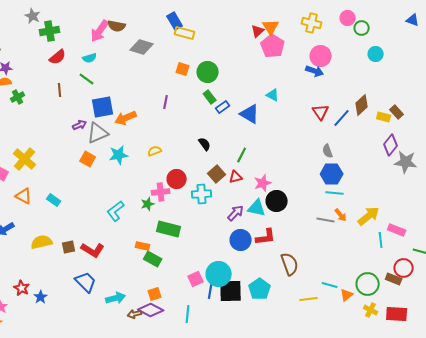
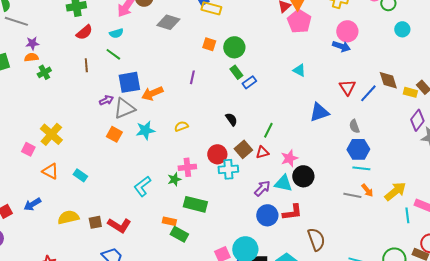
brown diamond: (362, 105) -> (388, 80), turned -65
blue triangle: (250, 114) -> (319, 112), moved, turned -50
red circle: (177, 179) -> (217, 154), moved

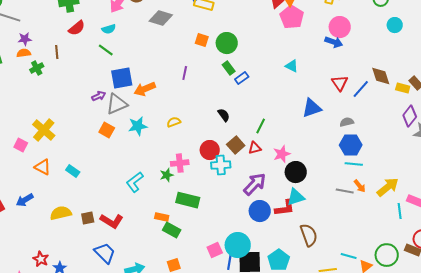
brown line: (86, 65) -> (57, 52), moved
gray semicircle: (354, 126) -> (347, 122), turned 96
cyan triangle: (283, 183) -> (296, 197), moved, turned -30
purple arrow: (262, 188) -> (255, 184), size x1.4

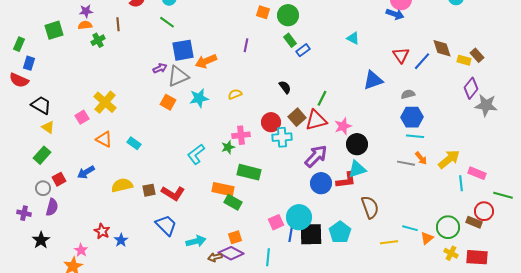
pink square: (21, 145) -> (82, 117), turned 32
red triangle: (255, 148) -> (316, 120), size x1.6
orange rectangle: (162, 217) -> (223, 189), size x1.5

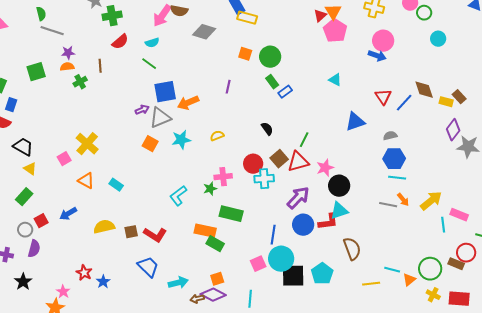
blue line: (291, 232) -> (273, 235), moved

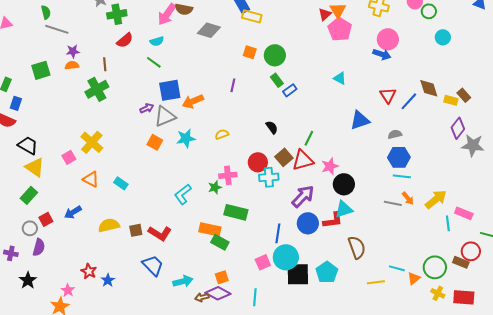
green cross: (80, 82) -> (97, 89), moved, size x1.6
yellow triangle: (30, 169) -> (35, 167), size x1.5

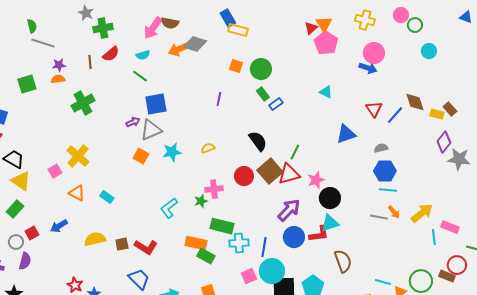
brown line: (105, 64) -> (90, 62), moved
orange arrow: (193, 101) -> (179, 49), moved
black semicircle: (272, 127) -> (258, 141), size x1.5
brown square: (284, 157) -> (270, 171), size x1.4
cyan cross: (269, 177) -> (239, 243), moved

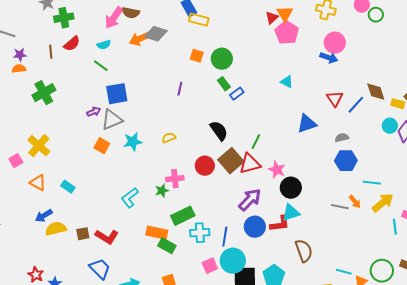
cyan circle: (429, 51) -> (390, 126), moved
pink star: (316, 180) -> (277, 170), turned -30
cyan line: (388, 190) -> (372, 183), moved
blue arrow: (59, 226) -> (44, 216), moved
green rectangle: (222, 226) -> (183, 216), turned -40

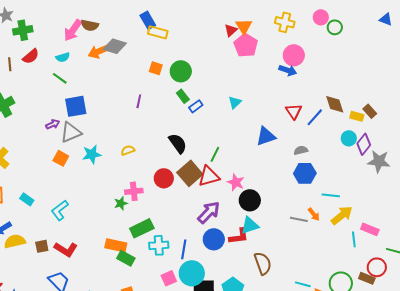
cyan triangle: (287, 82) -> (235, 102), moved, turned 48
cyan L-shape: (130, 198) -> (60, 210), moved

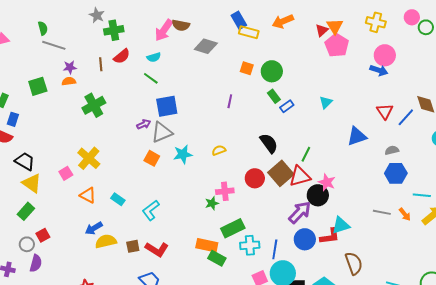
orange arrow: (99, 51) -> (283, 21), moved
black circle: (250, 200) -> (318, 195), moved
gray line: (299, 219) -> (382, 212), moved

